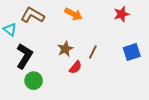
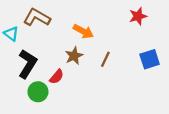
orange arrow: (73, 14) -> (83, 31), moved
red semicircle: (75, 67) -> (57, 77), moved

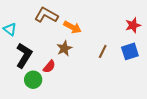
red star: (138, 16) -> (133, 25), moved
brown L-shape: (37, 17) -> (46, 15), moved
brown line: (105, 59) -> (103, 51), moved

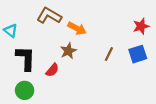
black L-shape: (24, 55) -> (26, 58), turned -30
green circle: (33, 80) -> (25, 90), moved

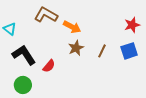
brown star: (68, 51) -> (76, 48), moved
black L-shape: (26, 58) -> (24, 55), turned -35

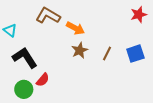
red star: (132, 25) -> (139, 15), moved
red semicircle: (49, 66) -> (43, 80), moved

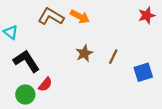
orange arrow: (75, 28) -> (80, 17), moved
blue square: (135, 54) -> (143, 72), moved

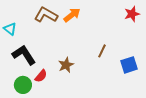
orange arrow: (80, 17) -> (72, 15), turned -66
brown star: (84, 53) -> (66, 65), moved

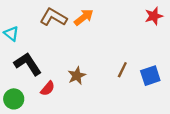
brown line: (102, 51) -> (122, 70), moved
green circle: (23, 85) -> (14, 99), moved

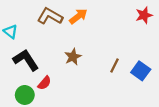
brown star: (77, 76) -> (73, 57), moved
blue square: (150, 76) -> (141, 71), turned -36
green circle: (14, 99) -> (25, 95), moved

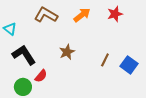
red star: (144, 15) -> (115, 14), moved
orange arrow: (78, 16) -> (82, 15), moved

